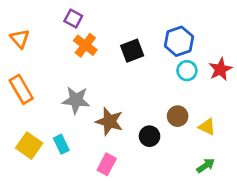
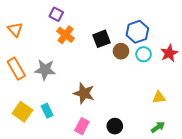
gray star: (76, 100) -> (45, 70), moved
brown circle: (178, 116) -> (121, 51), moved
yellow triangle: (207, 127) -> (159, 97), turned -32
black circle: (150, 136) -> (115, 126), moved

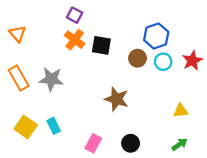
purple square: (56, 14) -> (75, 15), moved
black square: (101, 39) -> (101, 45), moved, turned 30
brown star: (84, 93) -> (117, 99), moved

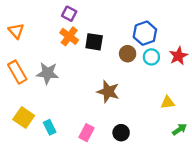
cyan rectangle: (54, 126) -> (50, 127), moved
green arrow: (179, 144) -> (180, 129), moved

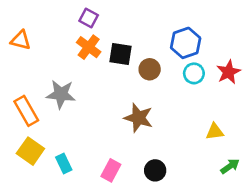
orange triangle: (16, 31) -> (21, 40), turned -35
brown circle: (128, 54) -> (150, 69), moved
orange rectangle: (17, 72) -> (26, 111), moved

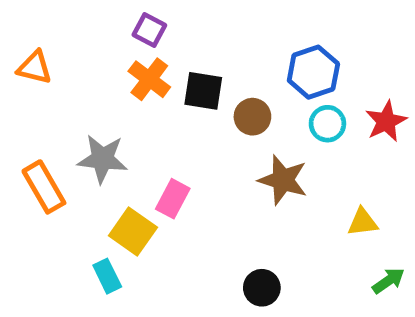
brown star: (139, 118) -> (283, 180), moved
yellow square: (30, 151) -> (133, 232), moved
pink rectangle: (111, 170) -> (173, 199), moved

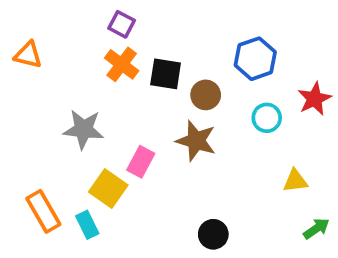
cyan circle: (327, 124) -> (267, 118), moved
brown star: (283, 180) -> (196, 141), moved
orange rectangle: (44, 187) -> (43, 211), moved

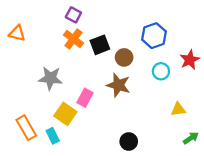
black square: (166, 74) -> (100, 45), turned -30

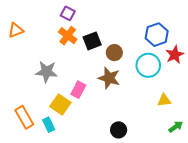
orange triangle: (17, 33) -> (16, 30), turned -35
blue hexagon: (154, 36) -> (157, 35), moved
cyan circle: (161, 71) -> (148, 65), size x1.5

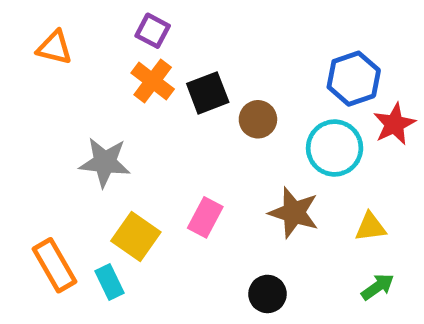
orange triangle: (16, 30) -> (54, 47), moved, turned 35
brown star: (109, 78) -> (294, 213), moved
pink rectangle: (78, 90) -> (205, 217), moved
green arrow: (176, 127) -> (378, 287), moved

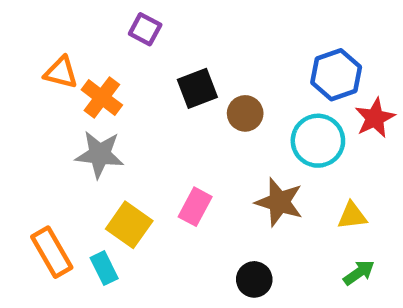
orange triangle: (54, 47) -> (61, 72), moved
orange cross: (153, 81) -> (102, 97), moved

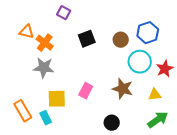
brown circle: (245, 113) -> (121, 40), moved
red star: (375, 118) -> (165, 69), moved
yellow square: (129, 225) -> (57, 99), turned -36
green arrow: (359, 273) -> (158, 120), size x1.5

